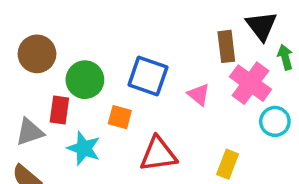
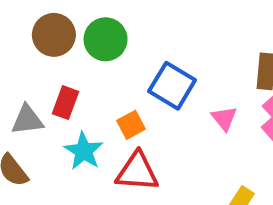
green circle: (85, 80) -> (106, 39), moved
orange square: (120, 117) -> (131, 125), turned 35
red triangle: (158, 154) -> (137, 172), moved

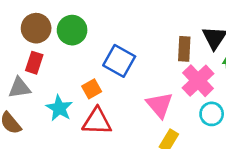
red rectangle: (66, 103) -> (34, 63), moved
pink triangle: (224, 118) -> (160, 105), moved, size x1.5

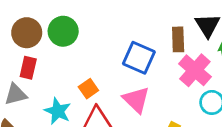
blue square: (119, 61) -> (139, 58), moved
pink triangle: (160, 105) -> (136, 100), moved

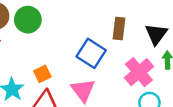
brown rectangle: (178, 39) -> (119, 28), moved

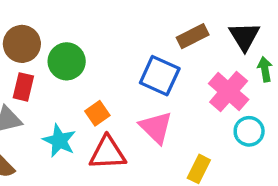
green circle: (28, 20) -> (67, 61), moved
brown rectangle: (119, 28) -> (193, 36), turned 65

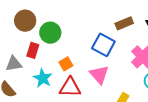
red rectangle: (23, 87) -> (33, 50), moved

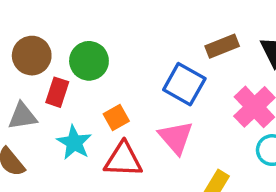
brown circle: (25, 21) -> (32, 56), moved

